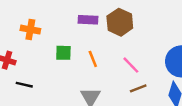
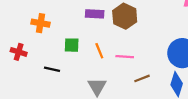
pink line: (131, 65) -> (125, 57), moved, turned -42
black line: (24, 85) -> (52, 69), moved

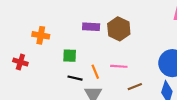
orange line: (99, 51) -> (95, 72), moved
black line: (52, 69) -> (75, 78), moved

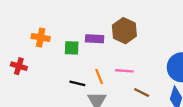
purple rectangle: (91, 27) -> (95, 39), moved
green square: (70, 56) -> (72, 48), moved
brown line: (135, 87) -> (142, 93), turned 48

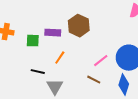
pink line: (124, 71) -> (101, 61), moved, turned -42
orange line: (99, 77) -> (60, 58), moved, turned 56

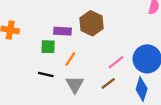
green square: (33, 41) -> (48, 47), moved
brown line: (94, 80) -> (108, 83), turned -64
gray triangle: (55, 87) -> (75, 85), moved

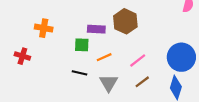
orange line: (70, 59) -> (104, 57), turned 32
pink line: (116, 62) -> (138, 61), moved

